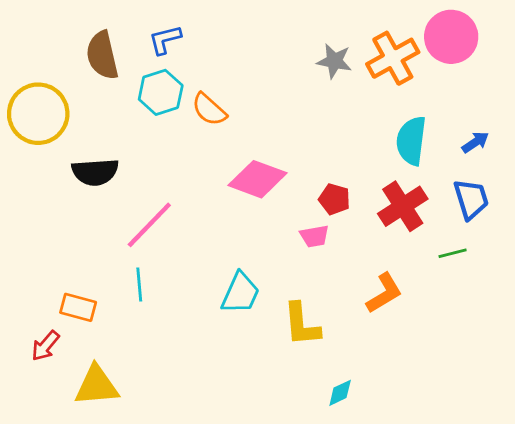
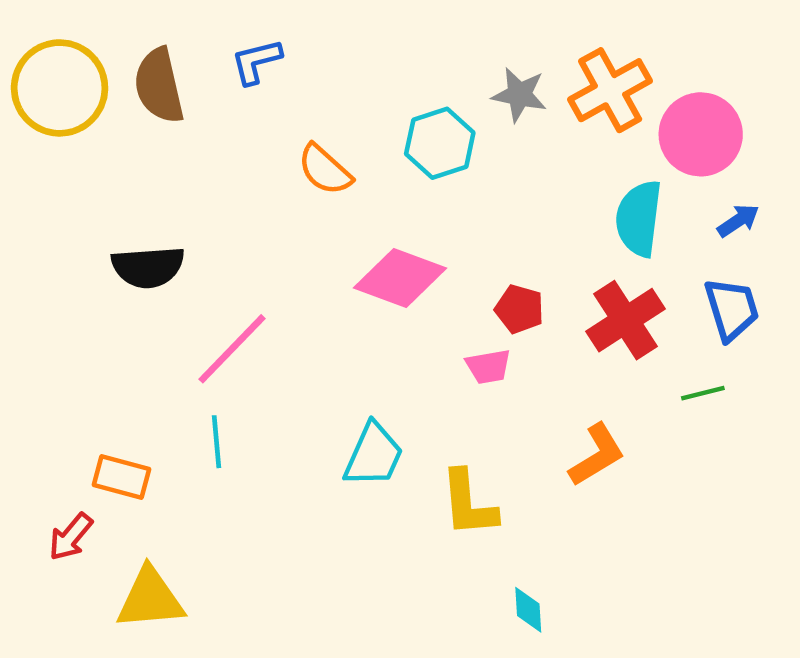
pink circle: (451, 37) -> (701, 134), moved
cyan hexagon: (161, 92) -> (440, 143), moved
yellow circle: (38, 114) -> (60, 88), moved
cyan diamond: (340, 393) -> (528, 610), turned -68

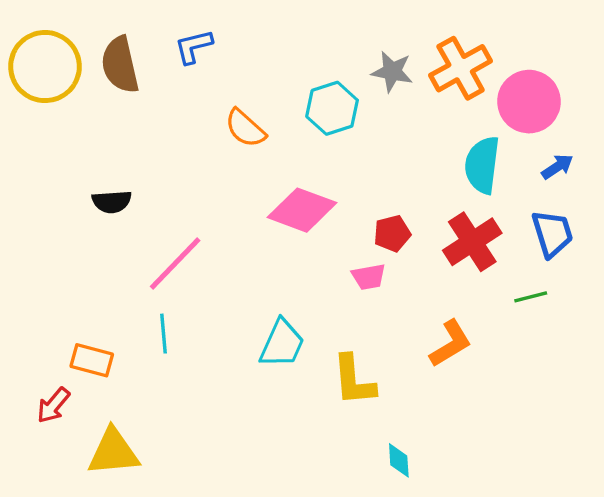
black semicircle: (148, 267) -> (112, 202), size x0.7
red pentagon: (519, 309) -> (392, 233), turned -30

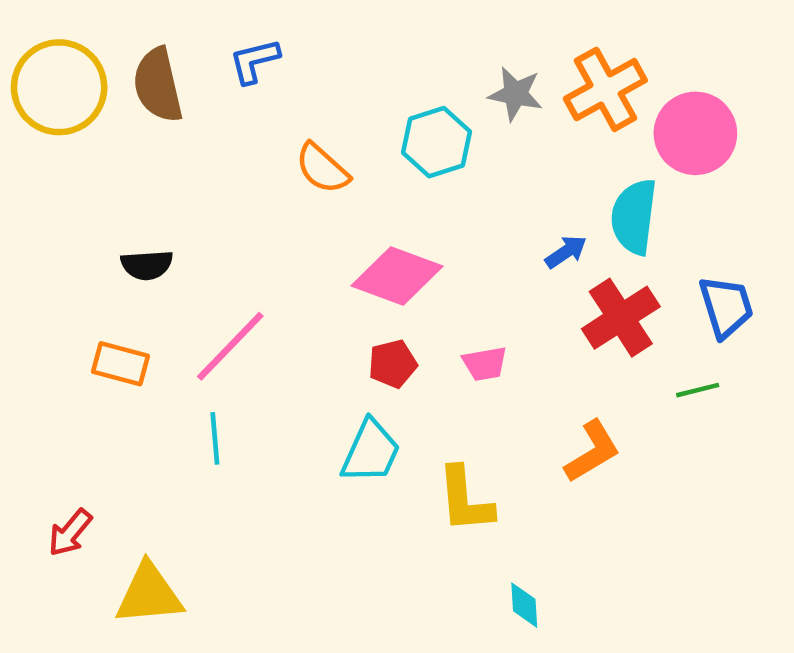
blue arrow: (557, 167) -> (566, 252), moved
red pentagon: (392, 233) -> (393, 364), moved
orange rectangle: (92, 360) -> (121, 364), moved

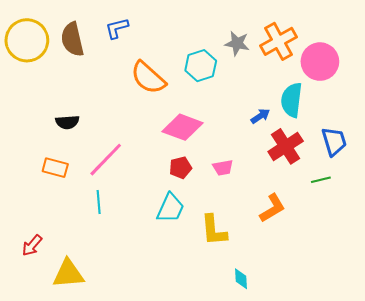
orange semicircle: (322, 168) -> (148, 78), size x1.4

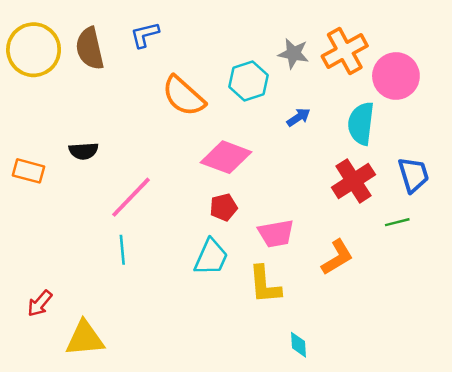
blue arrow: (260, 116) -> (298, 117), moved
orange rectangle: (55, 168) -> (29, 171), moved
pink trapezoid: (223, 168) -> (276, 233), moved, size x1.4

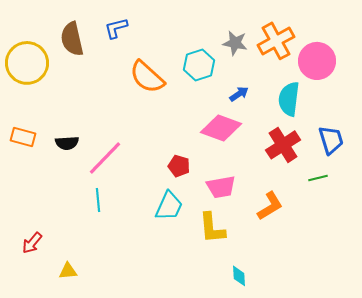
yellow circle: (34, 50) -> (27, 63), moved
black semicircle: (84, 151) -> (67, 143), moved
pink diamond: (226, 157) -> (221, 128), moved
red pentagon: (224, 207) -> (179, 166), turned 30
yellow triangle: (85, 338) -> (68, 271), size x0.6

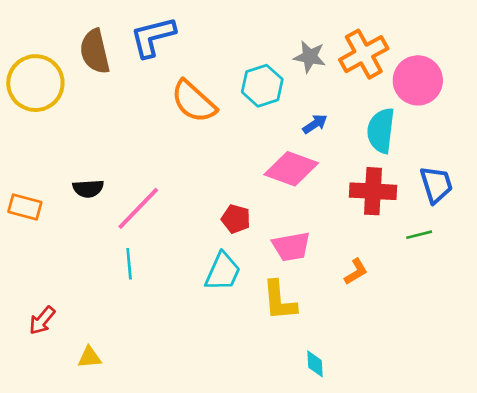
blue L-shape: (116, 28) -> (153, 37), size x1.5
orange rectangle: (23, 137) -> (25, 207), moved
red cross: (283, 145) -> (373, 191), turned 36
orange L-shape: (270, 206) -> (356, 272), size x0.7

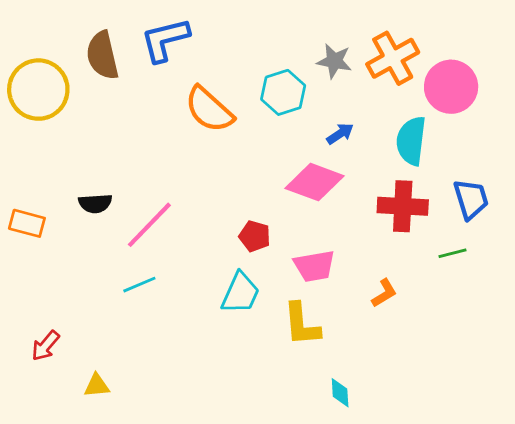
cyan line: (129, 264) -> (139, 285), turned 72

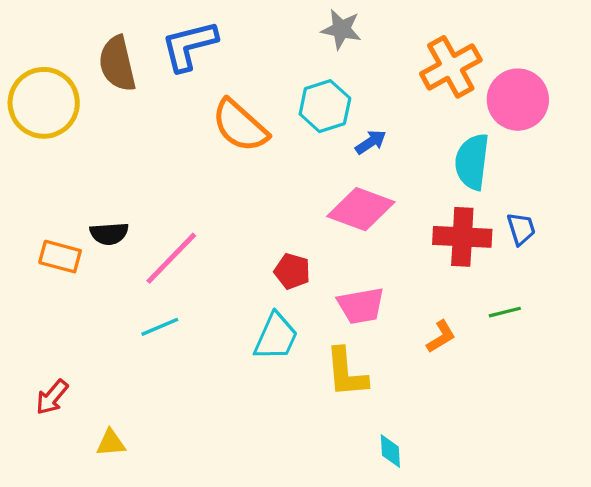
gray star: (334, 61) -> (341, 29), moved
blue arrow: (340, 134) -> (371, 142), moved
blue trapezoid: (471, 199) -> (521, 229), moved, size x0.7
orange rectangle: (27, 223) -> (60, 257), moved
green line: (452, 253) -> (505, 312), moved

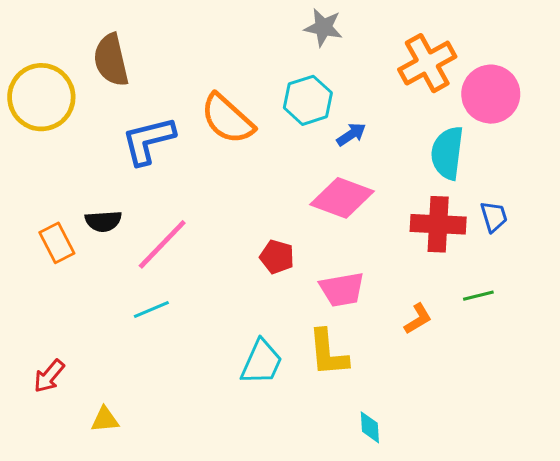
blue L-shape: (189, 46) -> (148, 141), moved
orange rectangle: (60, 257) -> (57, 243), turned 48
cyan trapezoid: (276, 337) -> (261, 362), moved

